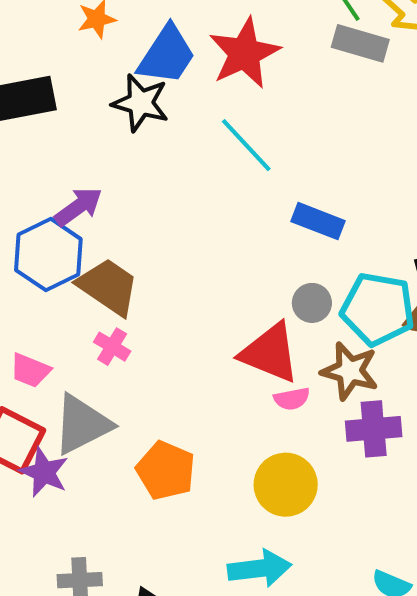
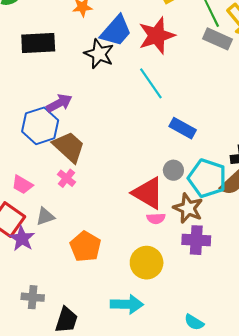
gray triangle: (82, 424) -> (45, 216), size x0.6

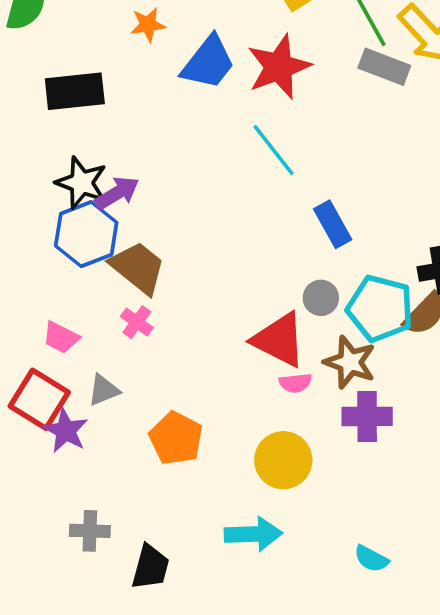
black star: (99, 54) -> (81, 183), moved
blue rectangle: (183, 128) -> (333, 224), turned 35

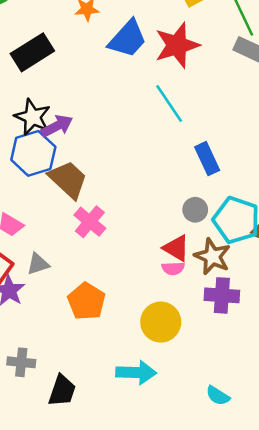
black rectangle: (75, 91) -> (32, 52), turned -30
pink cross: (137, 322) -> (90, 222), moved, size x1.4
red triangle: (279, 340) -> (176, 248), moved, size x0.7

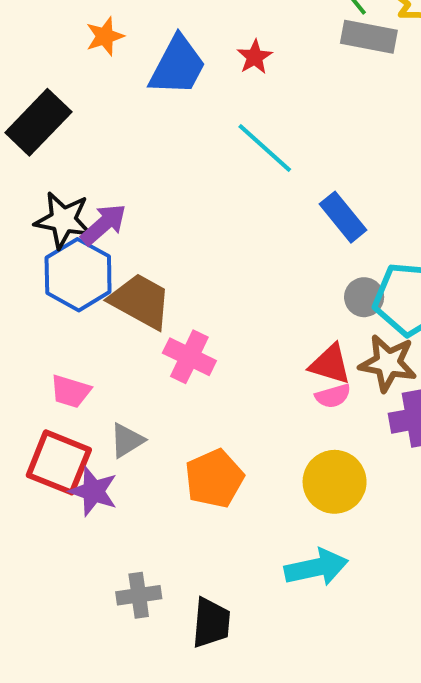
red star: (177, 45) -> (255, 57), size x0.5
gray circle: (195, 210) -> (364, 297), moved
orange pentagon: (86, 301) -> (214, 479), turned 30

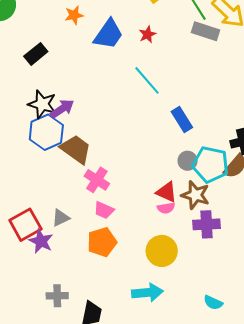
black rectangle: (38, 122) -> (36, 54), size x0.7
pink trapezoid: (70, 391) -> (104, 210), moved
red square: (59, 462) -> (25, 225), turned 32

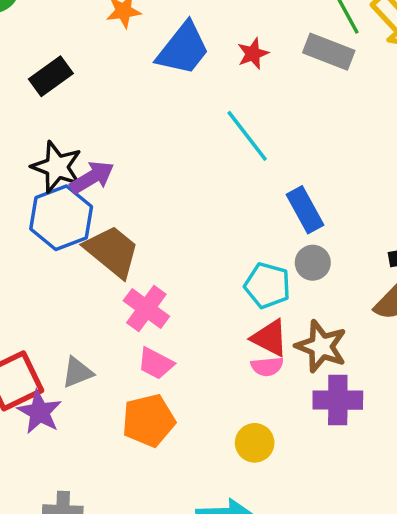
gray rectangle: (206, 31) -> (329, 52), moved
gray circle: (188, 161) -> (313, 263), moved
cyan pentagon: (210, 164) -> (267, 285), moved, size x0.7
yellow circle: (162, 251) -> (255, 443), size x0.7

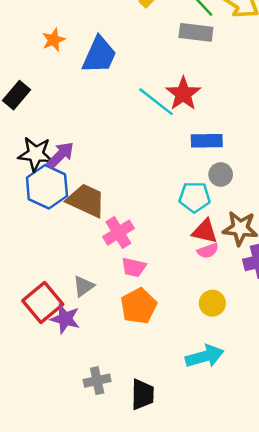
red star: (253, 54) -> (183, 94), moved, size x1.6
blue rectangle: (305, 210) -> (207, 141), turned -48
pink cross: (146, 308) -> (118, 233), turned 36

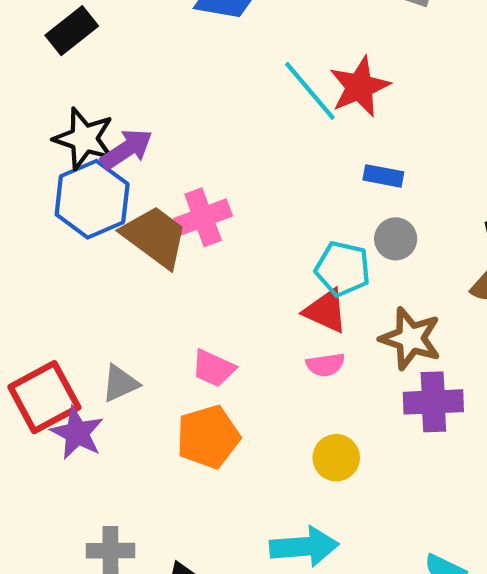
blue rectangle: (207, 141) -> (383, 176), size x0.7
red triangle: (205, 231) -> (326, 311), moved
pink cross: (118, 233) -> (203, 217), moved
pink semicircle: (208, 251) -> (325, 365), moved

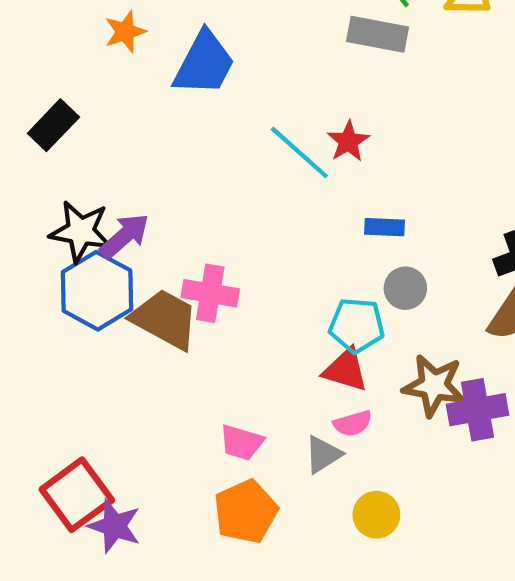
red star: (360, 87) -> (348, 141), size x0.7
pink cross: (203, 217) -> (210, 293), turned 38
gray triangle: (120, 383) -> (323, 454), moved
purple cross: (433, 402) -> (477, 410), moved

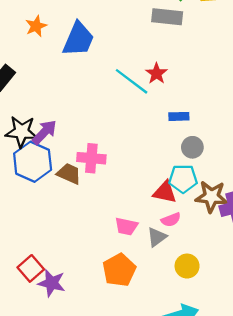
brown trapezoid: (165, 319) -> (69, 174), size x0.7
cyan pentagon: (357, 325) -> (183, 179), moved
pink trapezoid: (241, 442) -> (126, 226), moved
red square: (77, 495) -> (31, 268), size x0.7

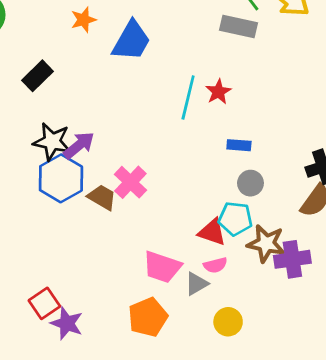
cyan line: (132, 81) -> (188, 97), turned 60
pink cross: (91, 158) -> (130, 182), turned 32
pink trapezoid: (126, 226) -> (162, 267), size x1.4

